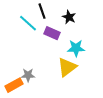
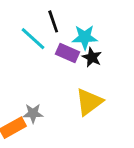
black star: (69, 17) -> (92, 57), moved
cyan star: (76, 48) -> (85, 37), moved

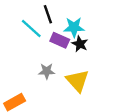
yellow triangle: (89, 102) -> (78, 81), turned -35
gray star: (33, 113) -> (47, 71), moved

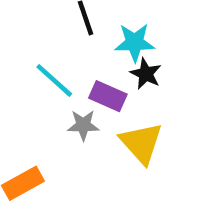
cyan line: (31, 28) -> (54, 80), moved
purple rectangle: (60, 40) -> (108, 96), moved

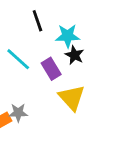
purple rectangle: (108, 96) -> (51, 69), turned 35
gray star: (83, 125) -> (18, 113), moved

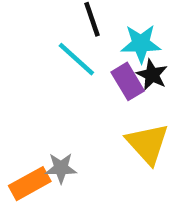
cyan line: (18, 59) -> (76, 59), moved
purple rectangle: (51, 69) -> (128, 81), moved

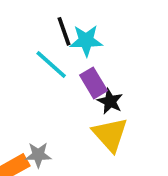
cyan star: (141, 44) -> (86, 41), moved
black star: (152, 75) -> (110, 101), moved

